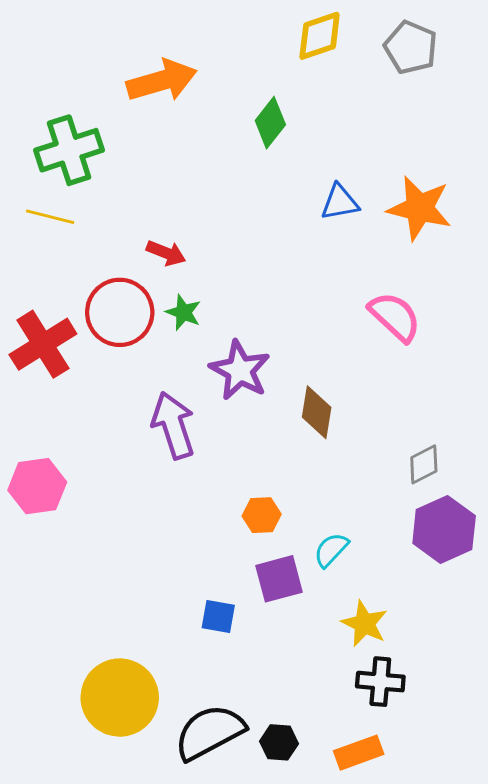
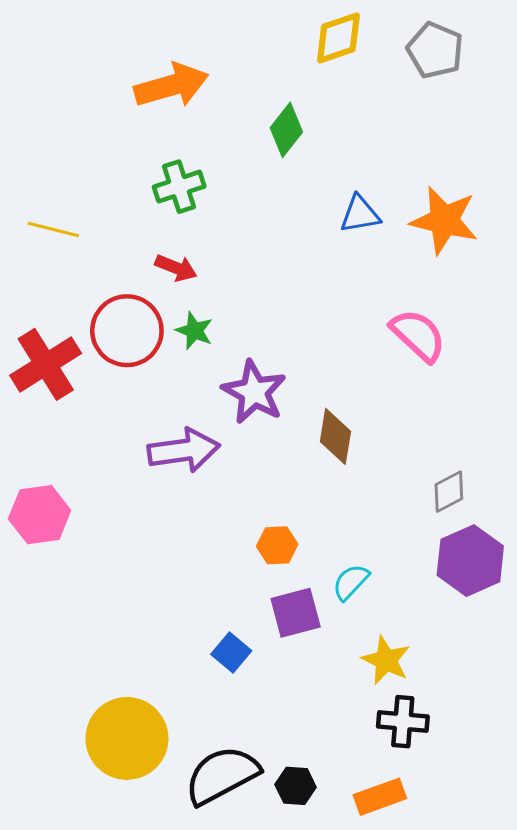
green cross: (69, 150) -> (179, 187), moved, size x0.7
purple arrow: (173, 425) -> (184, 450), turned 100
blue square: (218, 616) -> (231, 653), turned 30

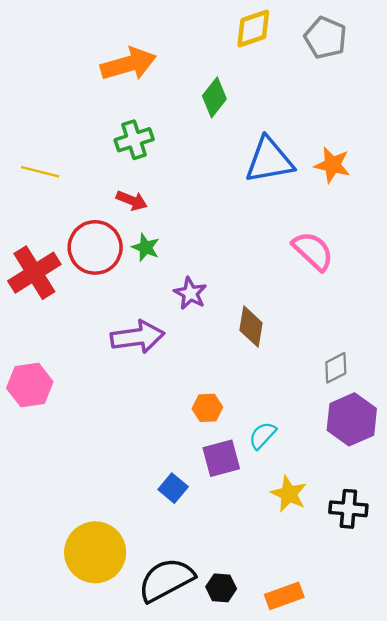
blue triangle: (360, 214) -> (269, 160), size x1.6
orange star: (444, 220) -> (332, 165), size x0.7
purple star: (254, 392) -> (190, 293), size x0.7
black cross: (403, 722) -> (348, 509), moved

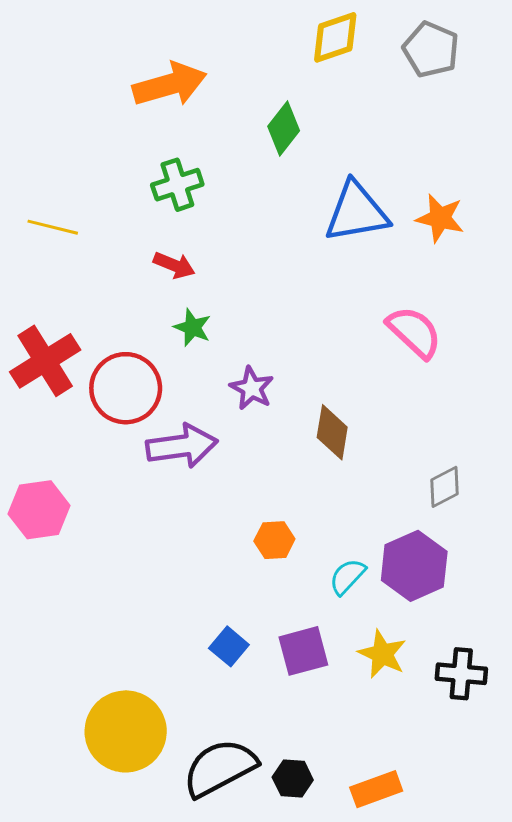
red circle: (95, 247) -> (126, 388), moved
purple hexagon: (352, 419) -> (414, 566), moved
purple square: (221, 458) -> (303, 651), moved

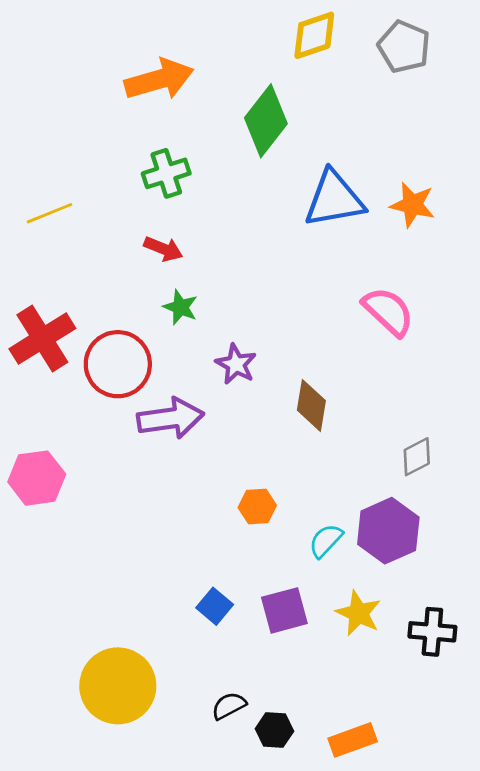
green diamond: (284, 129) -> (266, 121), size x1.4
yellow line: (53, 227) -> (49, 213), turned -36
black semicircle: (220, 768) -> (229, 706), moved, size x0.5

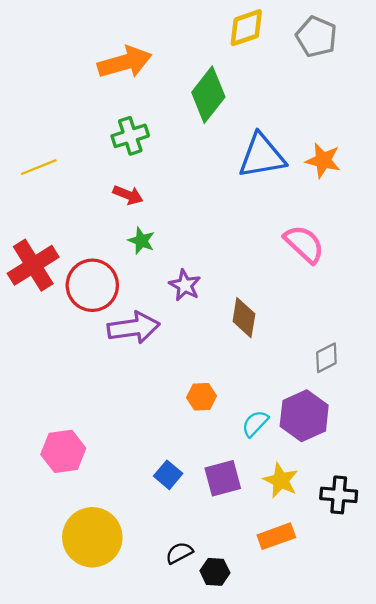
pink hexagon: (37, 478) -> (63, 451), moved
orange rectangle: (353, 740) -> (276, 536), moved

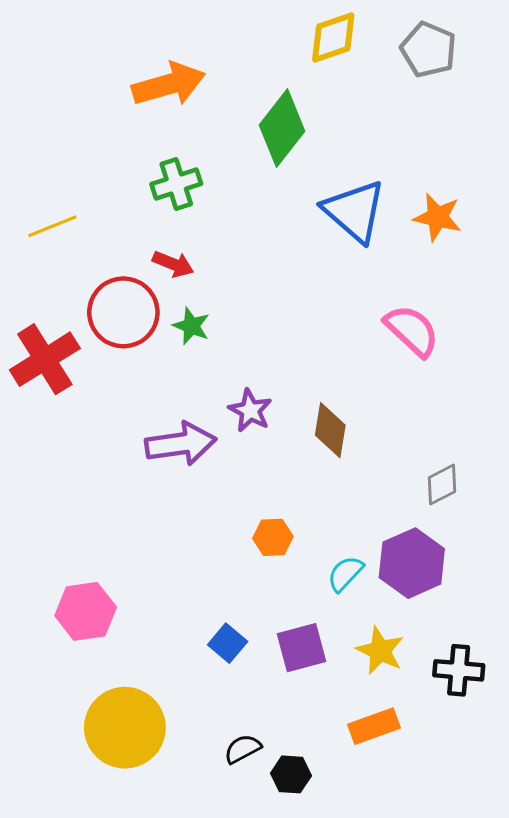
blue triangle: (262, 156) -> (354, 211), turned 51
red circle: (92, 285) -> (123, 312), moved
purple star: (185, 285) -> (250, 411), moved

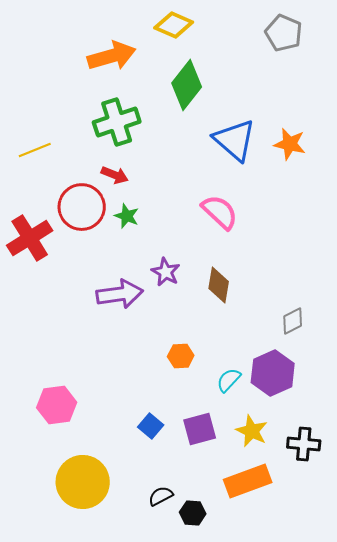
yellow diamond: (333, 37) -> (174, 25), moved, turned 42
green cross: (176, 184) -> (117, 122), size x1.4
pink semicircle: (412, 330) -> (220, 212), moved
orange rectangle: (374, 726) -> (248, 481), size x1.4

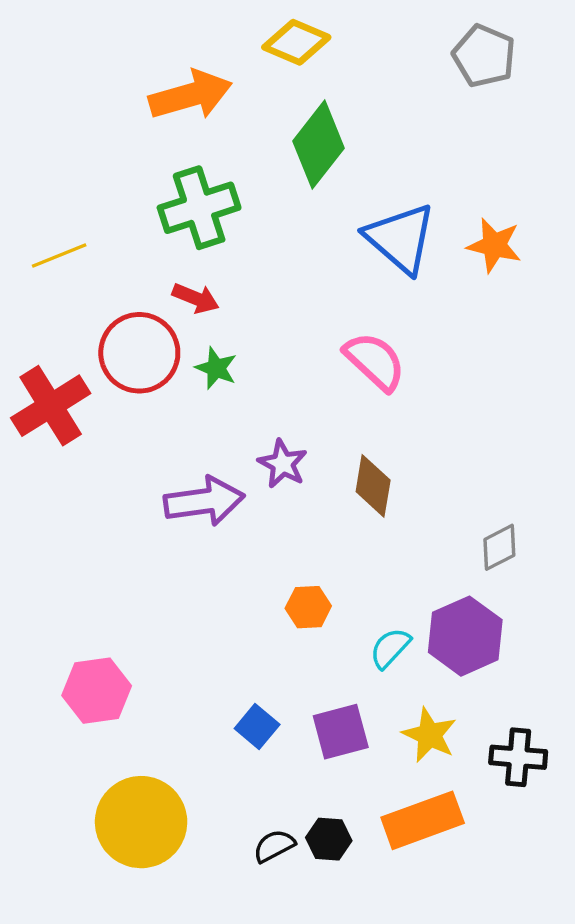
black hexagon: (193, 513) -> (329, 839), moved

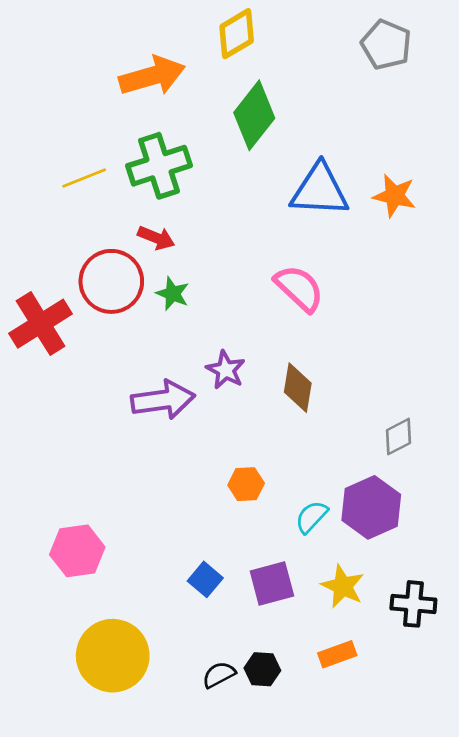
yellow diamond: (296, 42) -> (237, 34), turned -54
blue triangle: (400, 238) -> (320, 190), turned -38
yellow line: (59, 256) -> (84, 178), moved
orange rectangle: (423, 820) -> (337, 654), size x0.6

